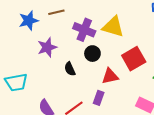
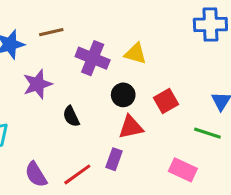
yellow triangle: (113, 27) -> (135, 54), size x0.7
black circle: (92, 54) -> (123, 95), moved
red square: (134, 59) -> (166, 101), size x0.7

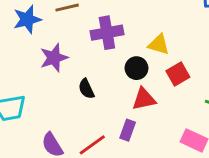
yellow triangle: (135, 54) -> (159, 44), moved
purple cross: (93, 58) -> (107, 33), turned -32

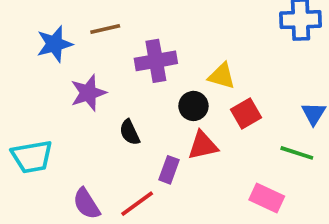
purple rectangle: (128, 130) -> (169, 170), moved

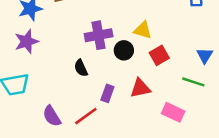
purple cross: (156, 61) -> (99, 35), moved
purple star: (88, 93) -> (27, 42), moved
red triangle: (203, 145) -> (140, 88), moved

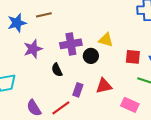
purple star: (27, 42) -> (33, 49), moved
red square: (159, 55) -> (133, 57), moved, turned 35

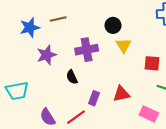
yellow triangle: (106, 40) -> (124, 45), turned 42
black circle: (91, 56) -> (113, 25), moved

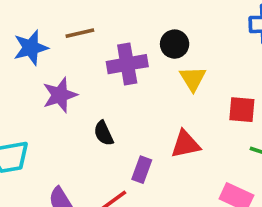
purple cross: (87, 50) -> (127, 64), moved
red triangle: (121, 94) -> (185, 144), moved

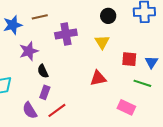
black circle: (175, 44) -> (108, 16), moved
black semicircle: (104, 133) -> (43, 71), moved
purple rectangle: (142, 170) -> (45, 92), moved

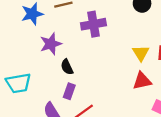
yellow triangle: (102, 42) -> (141, 53), moved
red triangle: (98, 78) -> (142, 81), moved

